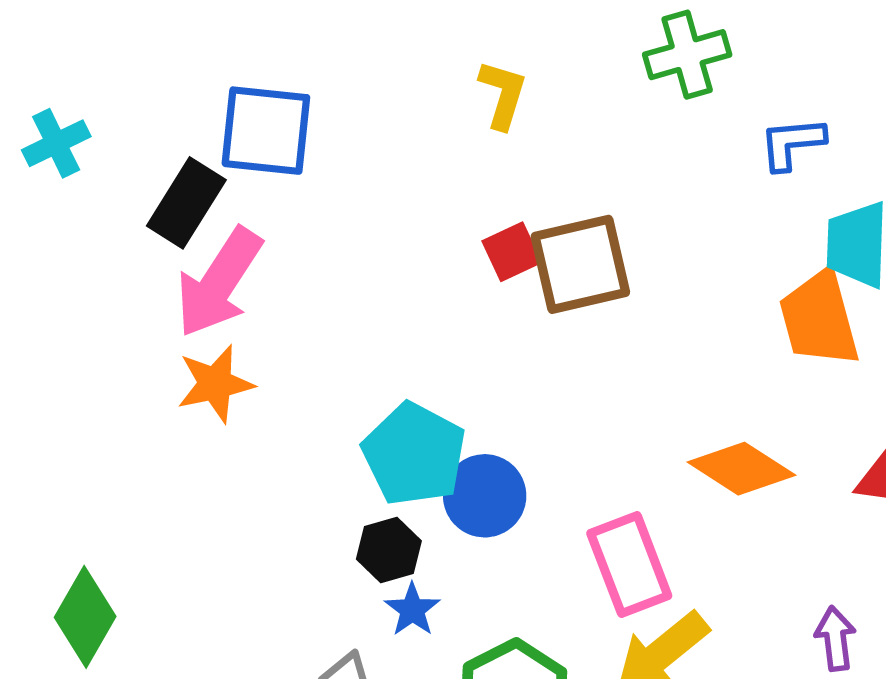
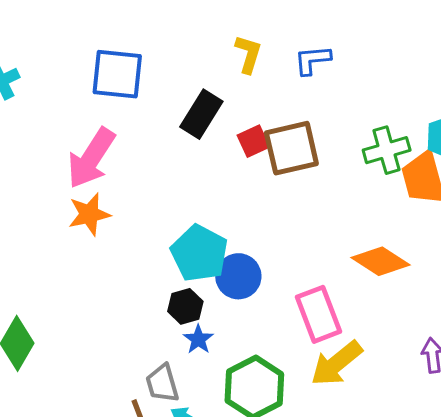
green cross: (687, 55) -> (387, 150), moved
blue L-shape: (792, 143) -> (312, 60), moved
black rectangle: (186, 203) -> (201, 114), moved

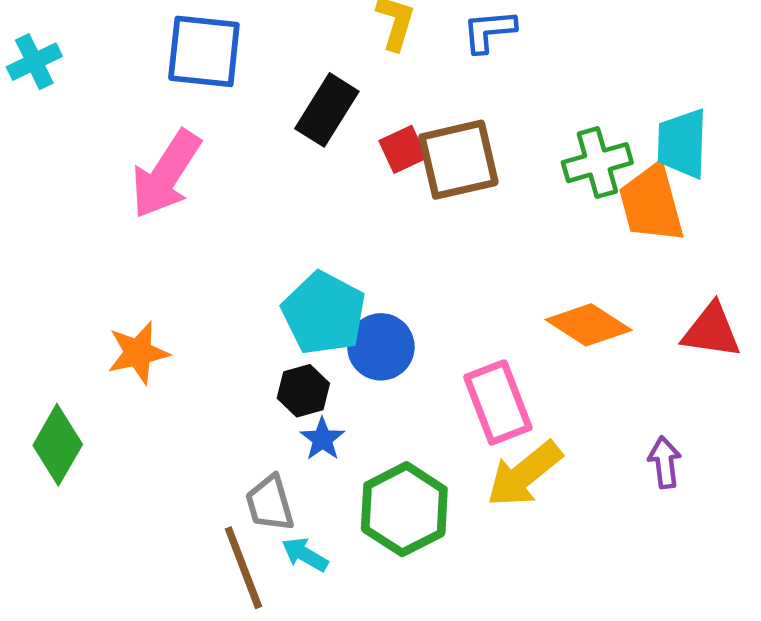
orange star: (89, 214) -> (138, 353), moved

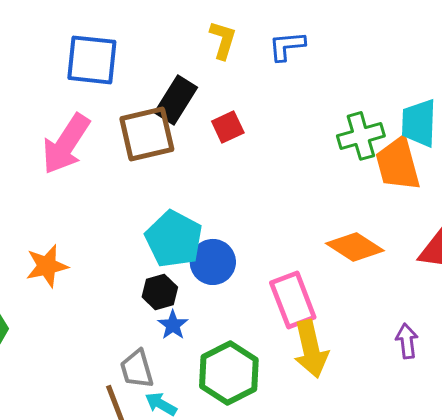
brown square: (458, 160) -> (147, 134), moved
yellow arrow: (524, 474) -> (311, 349), turned -64

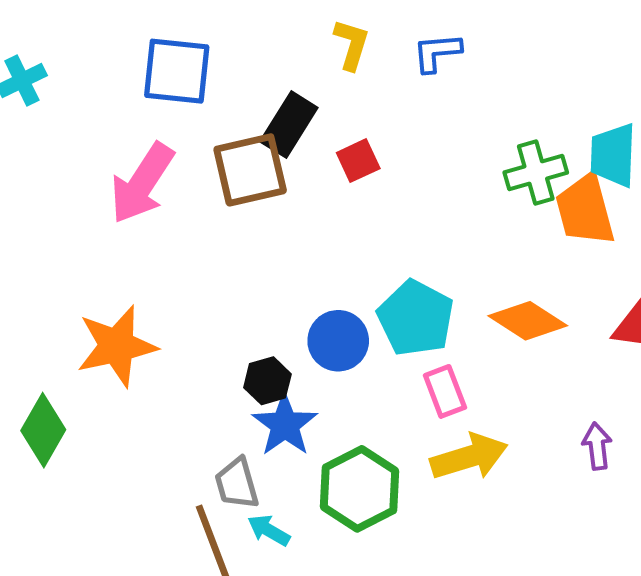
cyan pentagon: (174, 239) -> (416, 318), moved
orange star: (47, 266) -> (117, 346), size x1.4
pink rectangle: (293, 300) -> (445, 391), size x0.7
blue star: (173, 325) -> (285, 425), size x1.6
yellow arrow: (311, 349) -> (469, 457), turned -94

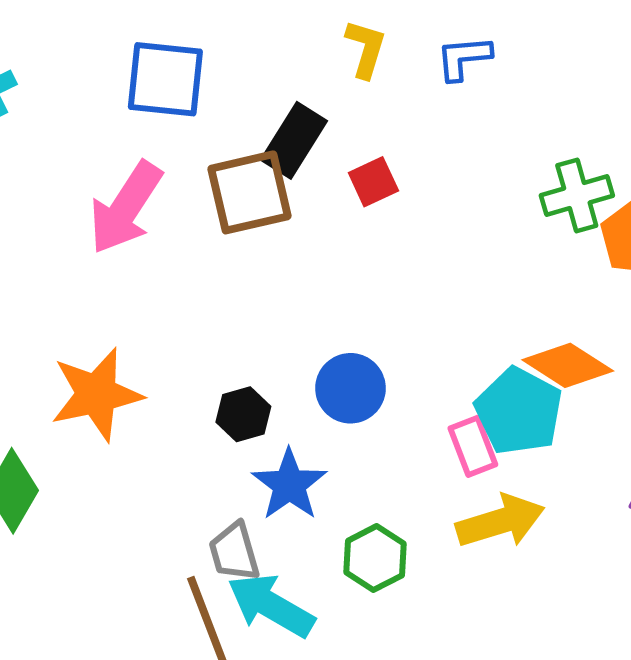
cyan pentagon: (416, 318) -> (519, 411), moved
black hexagon: (267, 381) -> (243, 414), moved
green hexagon: (360, 489) -> (375, 558), size x0.7
cyan arrow: (269, 530) -> (271, 605), size x1.8

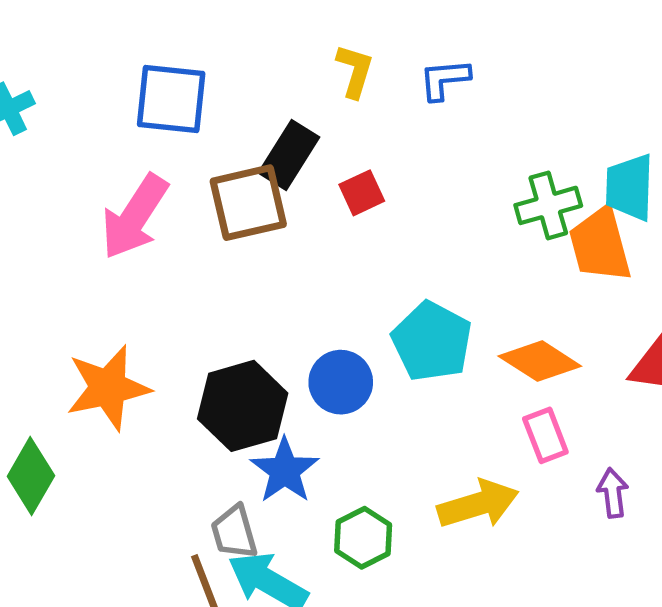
cyan pentagon: (519, 411) -> (432, 341), moved
black hexagon: (243, 414) -> (243, 406), size x1.8
pink rectangle: (473, 446) -> (545, 435), moved

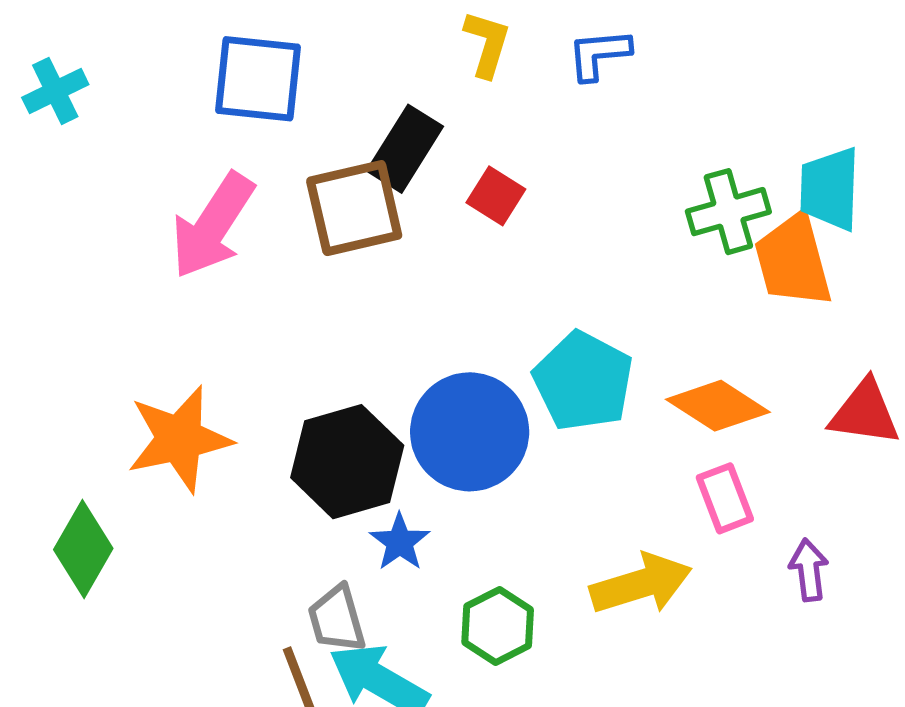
red square: (362, 193) -> (496, 196), turned -33
blue circle: (341, 382) -> (470, 432), size x1.5
blue star: (285, 470) -> (400, 542), size x0.7

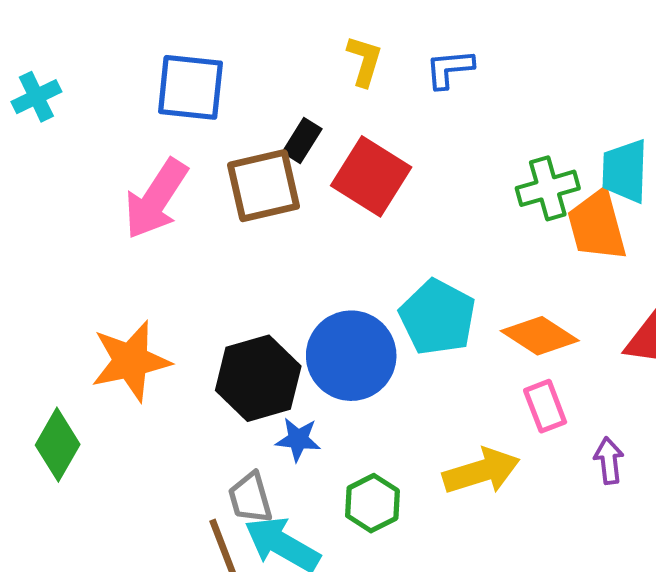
black rectangle: (405, 149) -> (302, 140), size x0.7
red square: (496, 196) -> (371, 176), size x1.8
blue star: (400, 542) -> (298, 439), turned -30

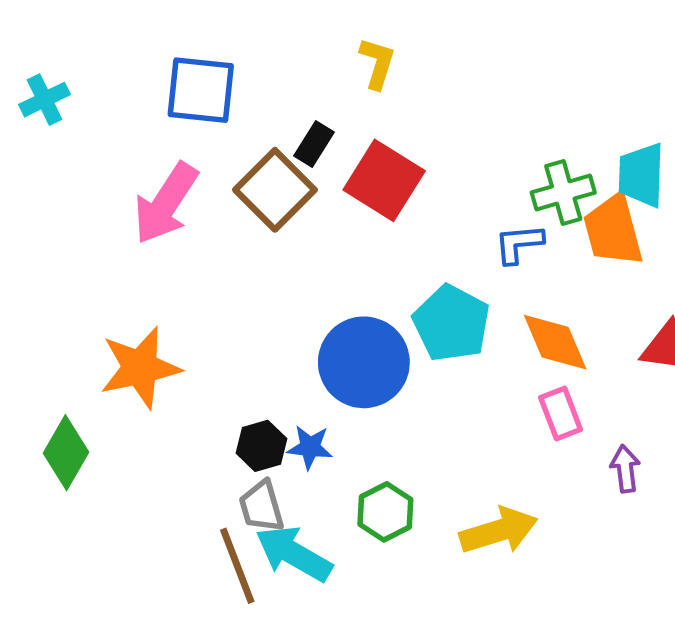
blue L-shape: (449, 69) -> (519, 244), moved
brown square: (264, 186) -> (275, 190), turned -32
orange diamond: (540, 336) -> (555, 342), turned 34
black hexagon: (258, 378) -> (261, 446), moved, size x0.6
yellow arrow: (481, 471) -> (499, 531), moved

